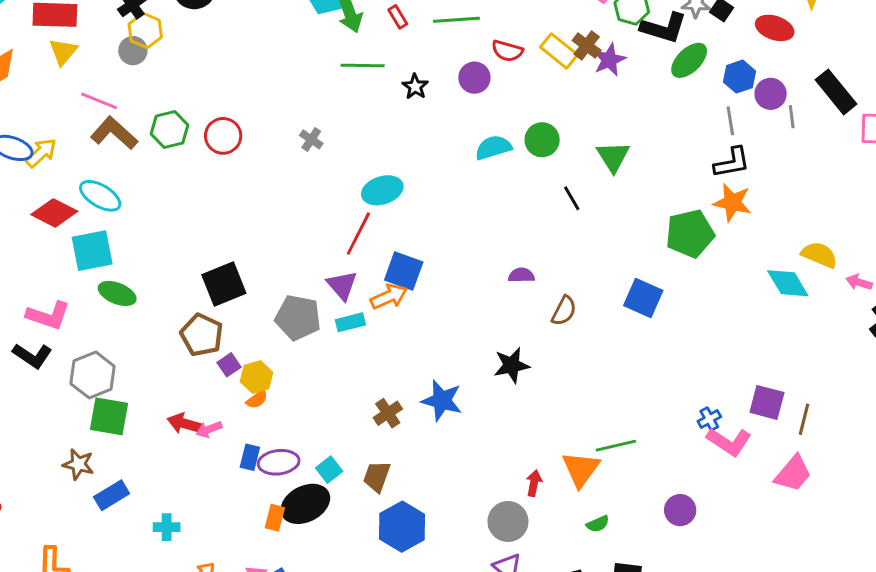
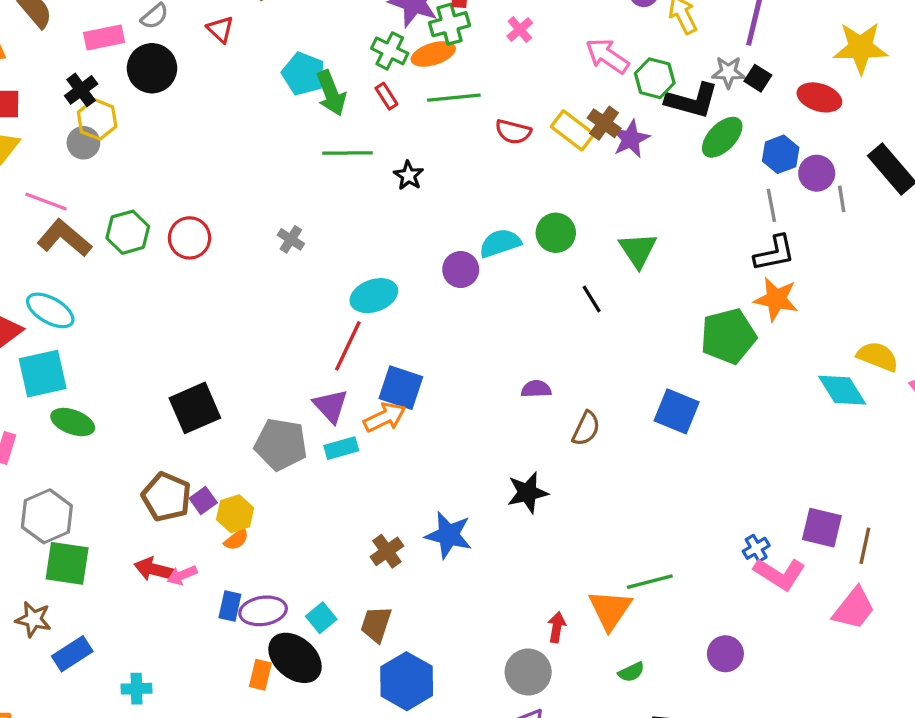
purple circle: (474, 78) -> (461, 270), moved
brown pentagon: (202, 335) -> (167, 497), moved
black ellipse: (305, 504) -> (295, 658), turned 69

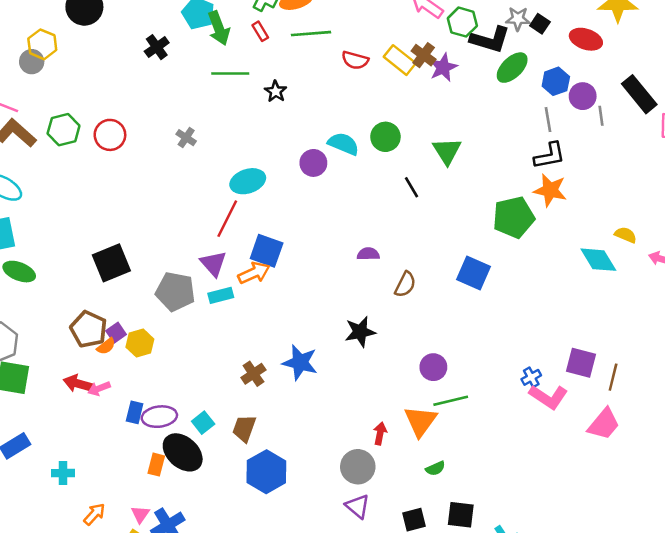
black cross: (81, 90) -> (157, 47), moved
cyan semicircle: (500, 243) -> (343, 144), turned 40
yellow semicircle: (878, 356) -> (626, 235), size x0.7
orange semicircle: (236, 539) -> (106, 346), moved
purple circle: (725, 654) -> (433, 367), moved

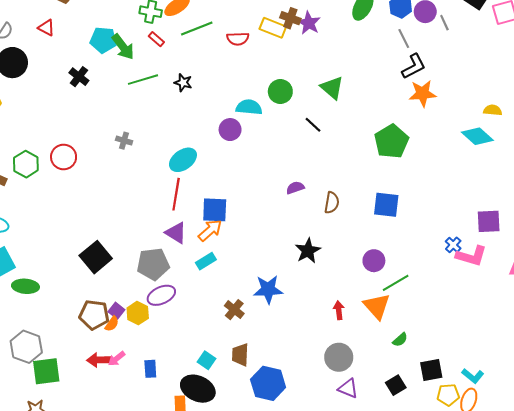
green pentagon: (514, 217) -> (391, 141), moved
blue square: (474, 273) -> (386, 205), moved
cyan rectangle: (221, 295) -> (206, 261), moved
purple ellipse: (159, 417) -> (161, 295), moved
red arrow: (380, 433) -> (339, 310), moved

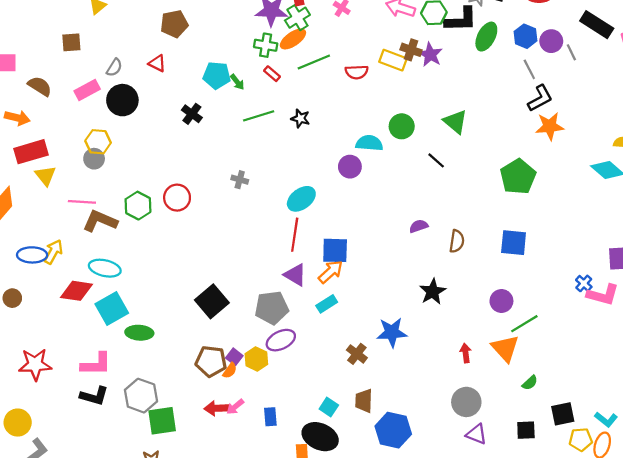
green arrow: (123, 47) -> (237, 82), size x0.6
black square: (396, 385) -> (526, 430), turned 30

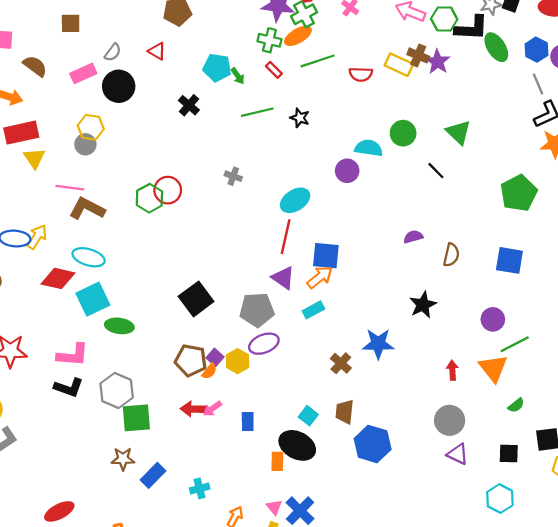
green ellipse: (486, 37) -> (496, 47), turned -64
green hexagon: (138, 206) -> (149, 198), moved

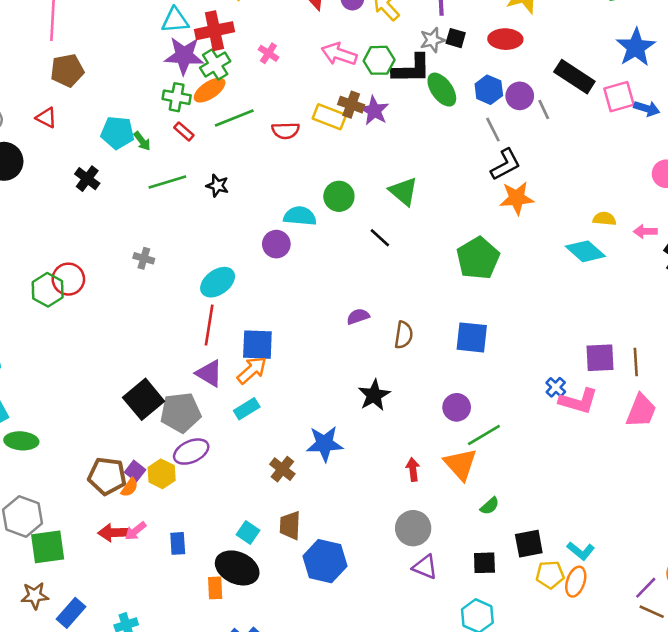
black square: (196, 299) -> (144, 399), moved

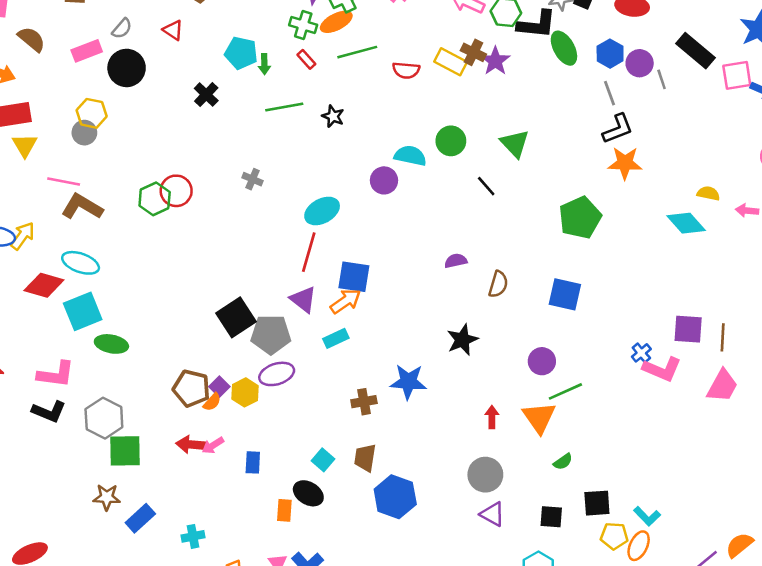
green arrow: (142, 141) -> (264, 64), turned 30
brown cross: (282, 469) -> (364, 402), turned 35
black ellipse: (237, 568) -> (308, 493), size x0.7

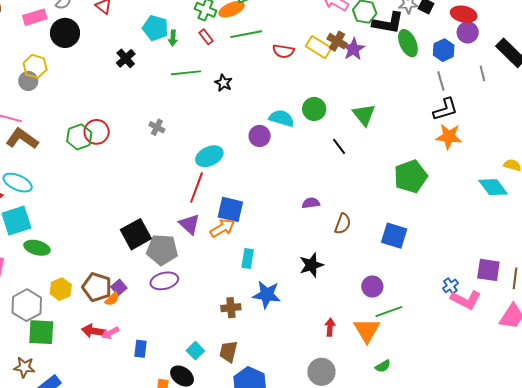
purple circle: (640, 63) -> (468, 32), moved
cyan rectangle: (336, 338) -> (248, 258), moved, turned -60
yellow hexagon: (245, 392) -> (61, 289), moved

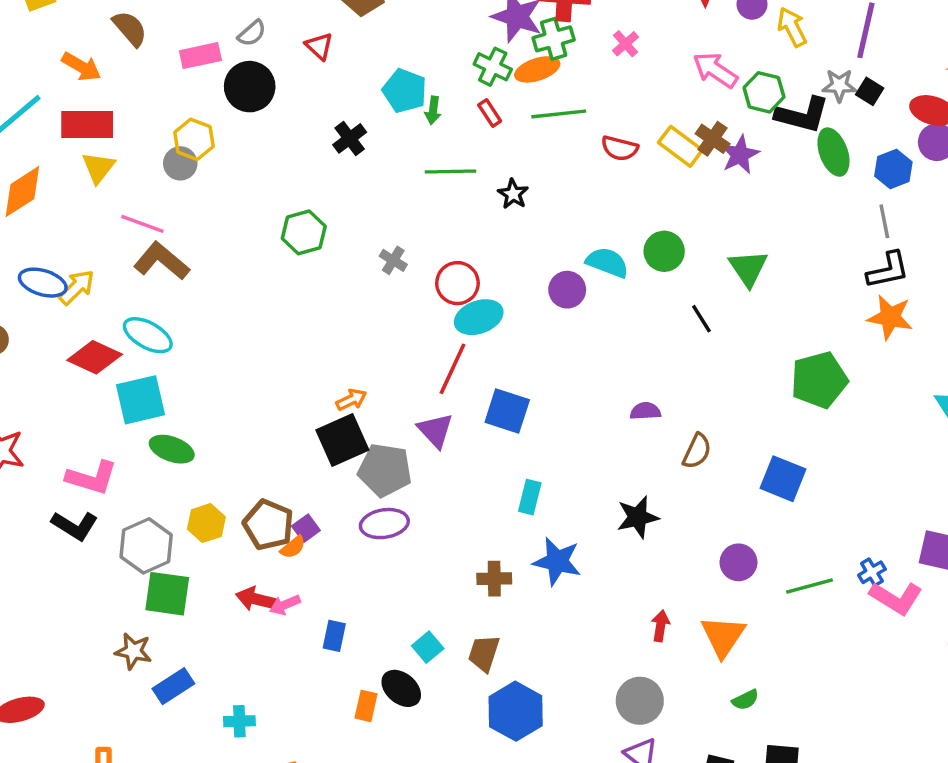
red circle: (97, 132) -> (457, 283), moved
green hexagon: (79, 137) -> (304, 232), moved
orange arrow: (222, 228) -> (351, 400), moved, size x0.7
green line: (389, 311) -> (810, 586), moved

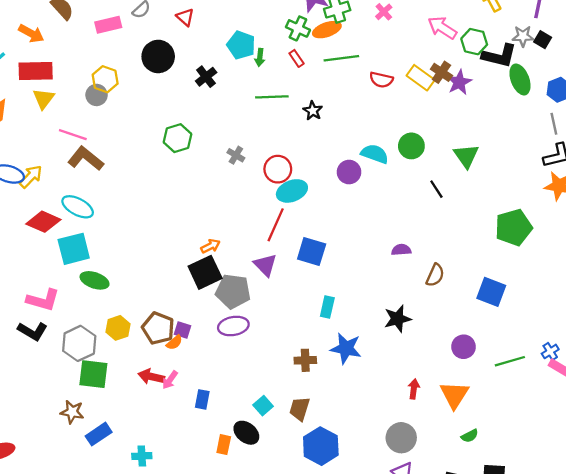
black circle: (250, 87) -> (158, 56), moved
purple square: (306, 528) -> (183, 330), turned -35
pink arrow: (285, 605) -> (170, 380), turned -30

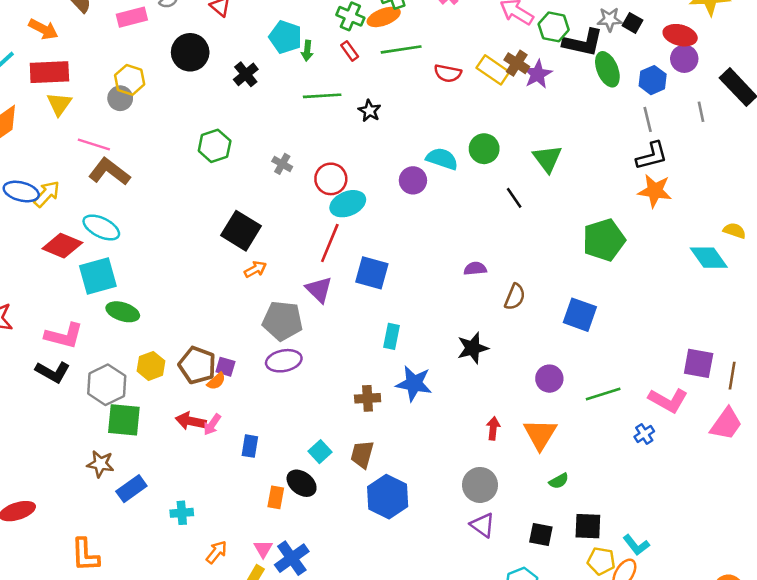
black square: (205, 272) -> (241, 231), moved, turned -32
blue cross: (550, 351) -> (644, 434), moved

